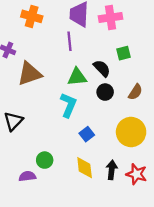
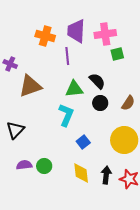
orange cross: (32, 16) -> (45, 36), moved
green square: (123, 53) -> (117, 54), moved
purple semicircle: (27, 176) -> (24, 165), moved

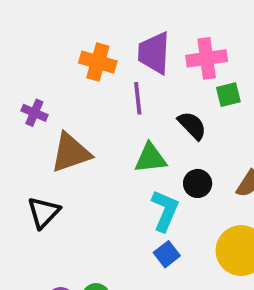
black semicircle: (97, 81) -> (192, 125), moved
cyan L-shape: (66, 115) -> (165, 211), moved
black triangle: (15, 130) -> (43, 212), moved

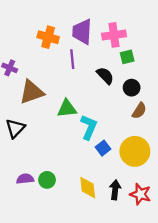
green triangle: (150, 158) -> (67, 109), moved
black circle: (198, 183) -> (132, 88), moved
blue square: (167, 254) -> (103, 148), moved

